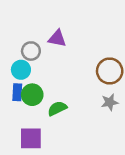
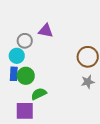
green semicircle: (57, 108) -> (39, 94), moved

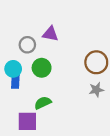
cyan circle: (17, 56) -> (13, 69), moved
green circle: (26, 76) -> (42, 68), moved

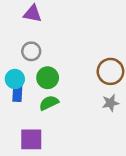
purple triangle: (50, 34) -> (32, 14), moved
green semicircle: (43, 103) -> (49, 103), moved

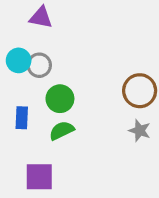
cyan circle: (15, 79) -> (19, 60), moved
gray star: (110, 103) -> (140, 131), turned 30

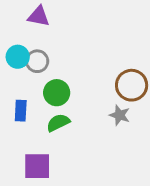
gray star: (140, 131) -> (120, 115), moved

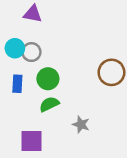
blue rectangle: (21, 111) -> (17, 84), moved
gray star: (120, 115) -> (81, 124), moved

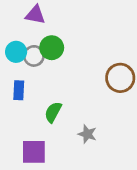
green circle: (48, 79) -> (52, 48), moved
green semicircle: (49, 104) -> (53, 112), turned -36

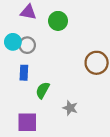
green circle: (52, 48) -> (58, 21), moved
blue rectangle: (19, 90) -> (24, 73), moved

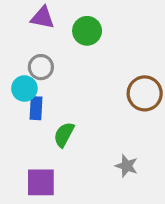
cyan circle: (13, 42) -> (24, 88), moved
gray star: (70, 108) -> (127, 166), moved

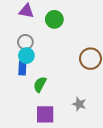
cyan circle: (24, 88) -> (26, 56), moved
purple square: (41, 182) -> (45, 114), moved

